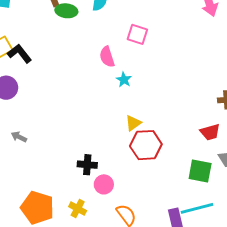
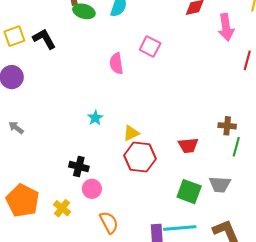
black L-shape: (20, 54) -> (44, 39), moved
cyan star: (124, 80) -> (95, 118), moved
red trapezoid: (210, 132) -> (188, 145), moved

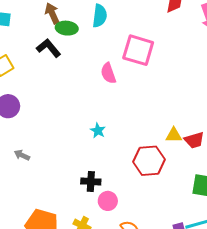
black L-shape: (44, 39) -> (49, 48), moved
pink square: (150, 46) -> (138, 50), size x1.5
yellow triangle: (131, 133) -> (174, 135), moved, turned 36

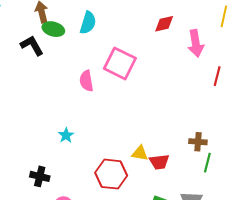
black cross: (91, 181) -> (40, 176), moved

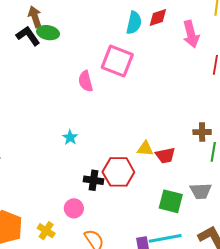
cyan semicircle: (88, 23) -> (134, 23), moved
black L-shape: (32, 45) -> (28, 36), moved
black cross: (40, 176) -> (94, 180), moved

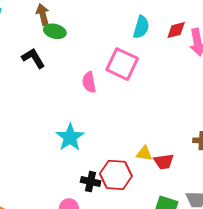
red diamond: (158, 17) -> (176, 30), moved
black L-shape: (28, 36) -> (33, 58), moved
cyan star: (70, 137) -> (70, 137), size x1.8

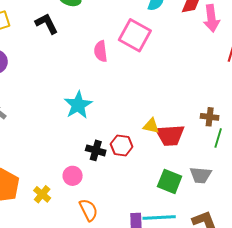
red trapezoid: (164, 162) -> (170, 135), size x1.4
red hexagon: (116, 175) -> (122, 145), size x0.7

